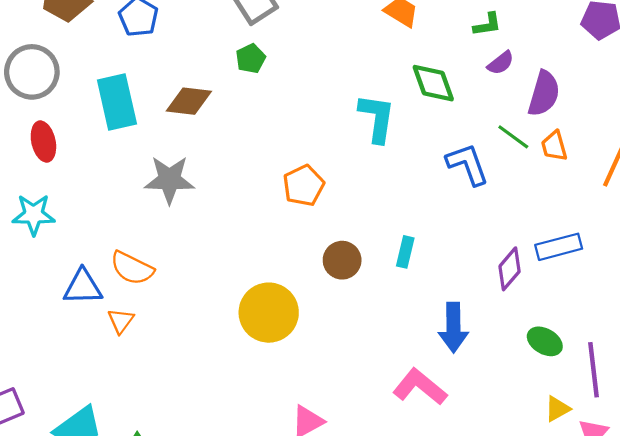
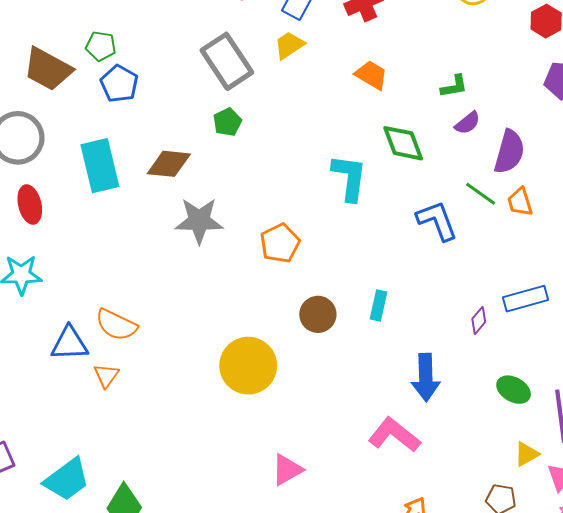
gray star: (169, 180) -> (199, 221), moved
purple diamond: (510, 269) -> (479, 320), size x0.7

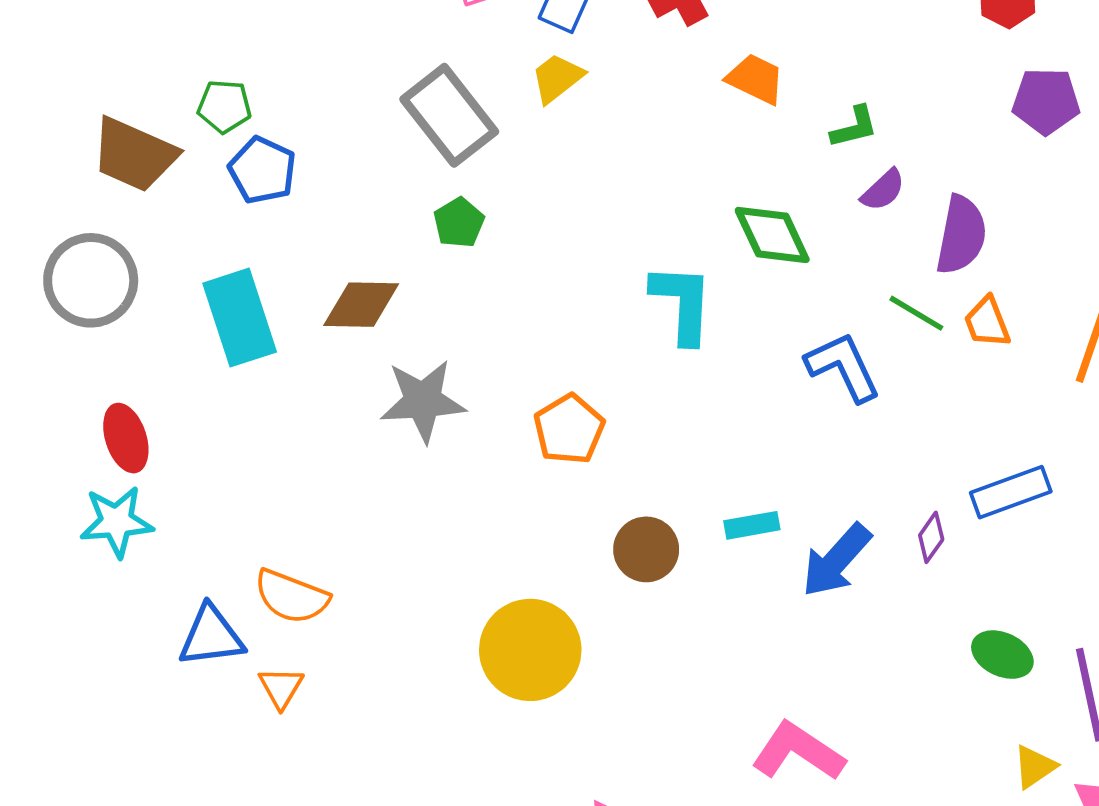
orange trapezoid: (371, 75) -> (756, 79), moved
red ellipse: (30, 204) -> (126, 438), moved
cyan rectangle: (378, 306) -> (752, 525), turned 72
blue arrow: (426, 377) -> (836, 560), moved, turned 48

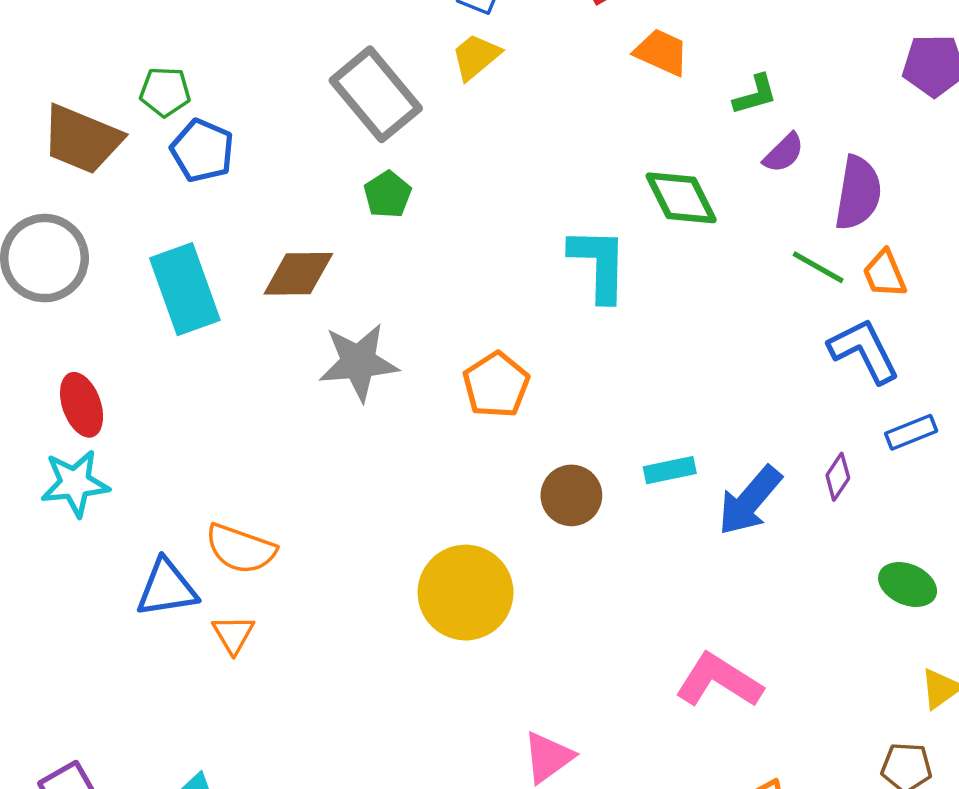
blue L-shape: (843, 367) -> (864, 351), moved
blue rectangle: (1011, 492) -> (911, 432), size x0.7

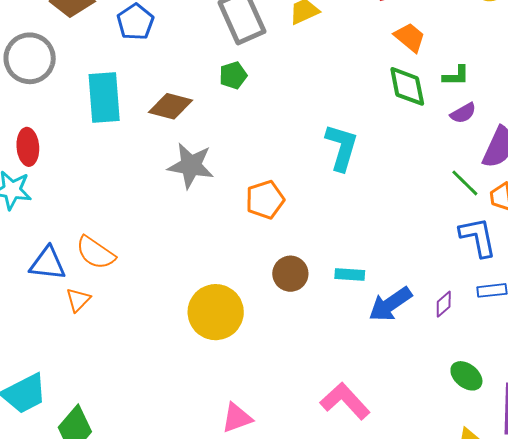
green diamond: (681, 198) -> (407, 86), moved

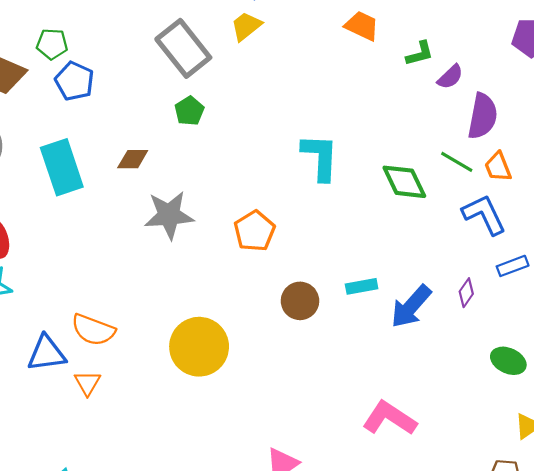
green diamond: (407, 86) -> (404, 182), moved
brown diamond: (170, 106) -> (133, 159), size x0.7
purple semicircle: (463, 113) -> (450, 77), moved
yellow circle: (216, 312) -> (199, 347), moved

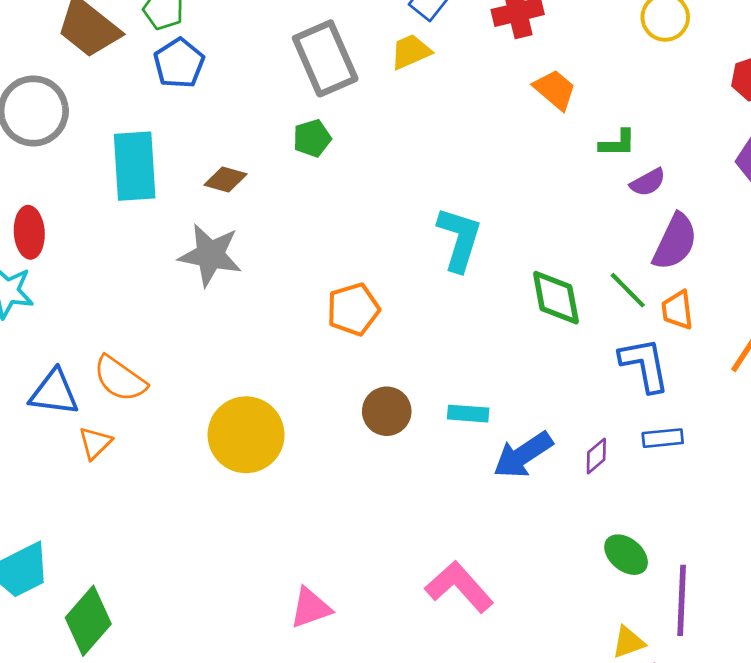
gray star: (169, 215) -> (210, 255), moved

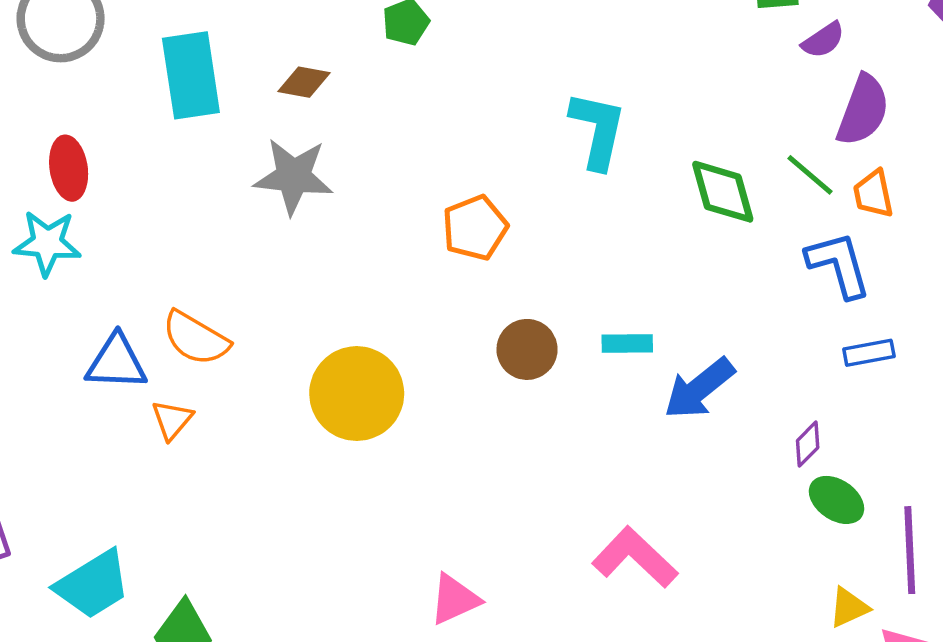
purple diamond: (596, 456) -> (808, 444), moved

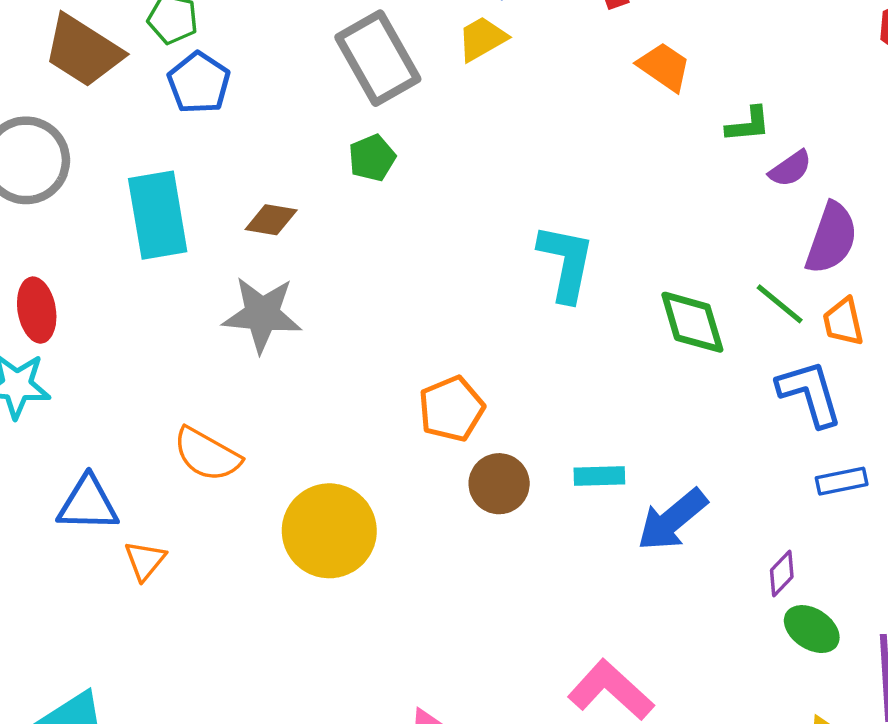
orange pentagon: (475, 228) -> (451, 409), moved
orange semicircle: (196, 338) -> (207, 454), moved

